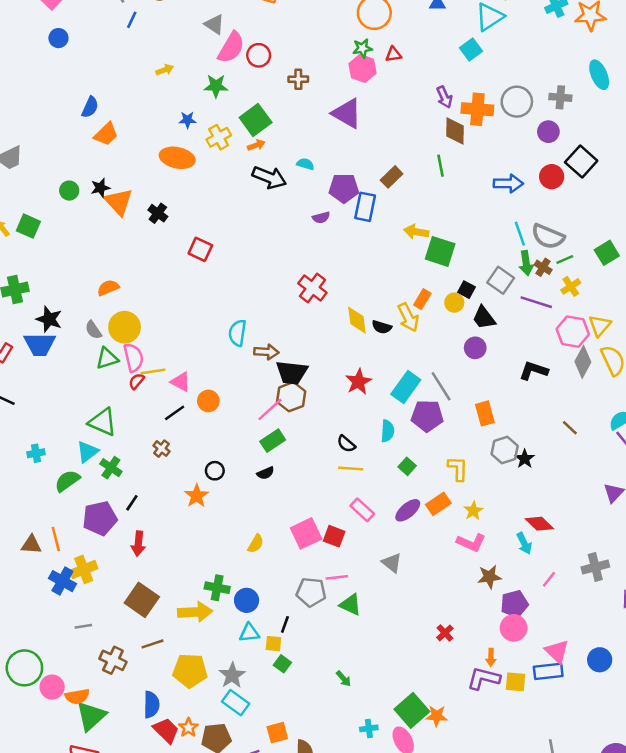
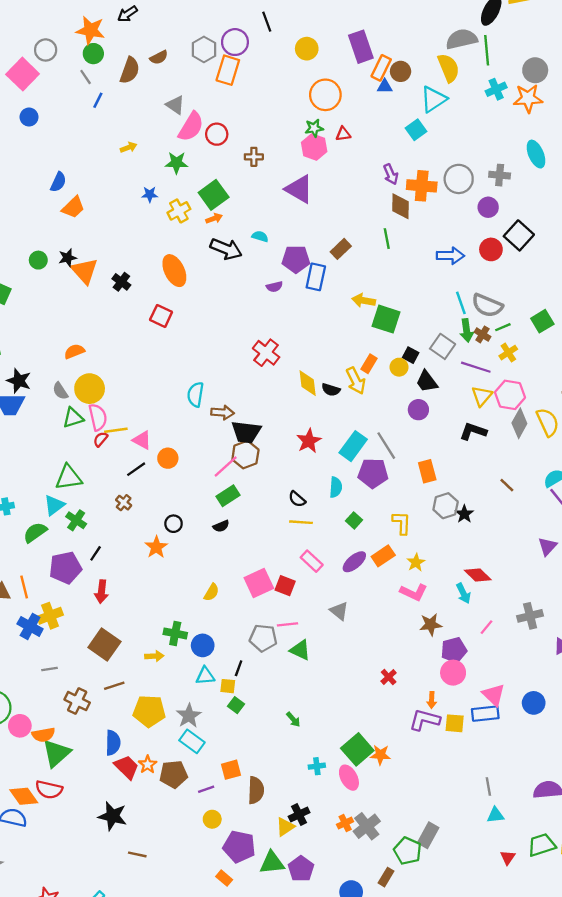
orange ellipse: (177, 158) -> (174, 271), moved, turned 52
yellow triangle: (600, 326) -> (482, 396), moved
green triangle: (103, 422) -> (69, 477), turned -32
yellow arrow: (195, 612) -> (154, 656), size x0.6

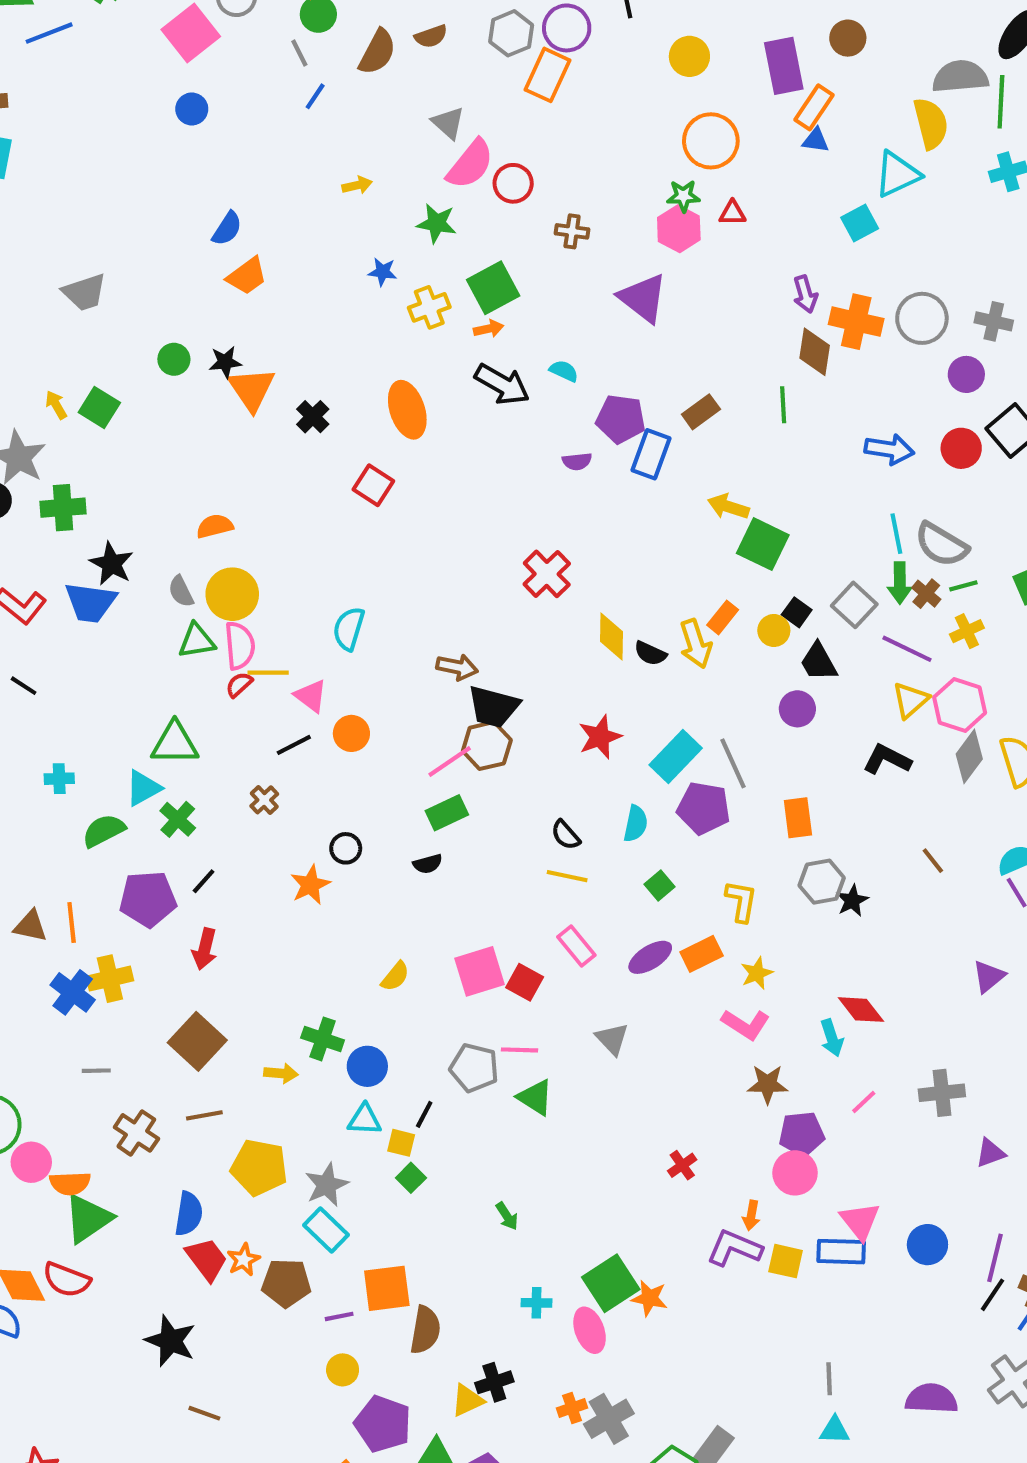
brown circle: (401, 71) -> (848, 38), moved
cyan semicircle: (195, 394) -> (349, 629), moved
orange square: (231, 770) -> (387, 1288), size x1.4

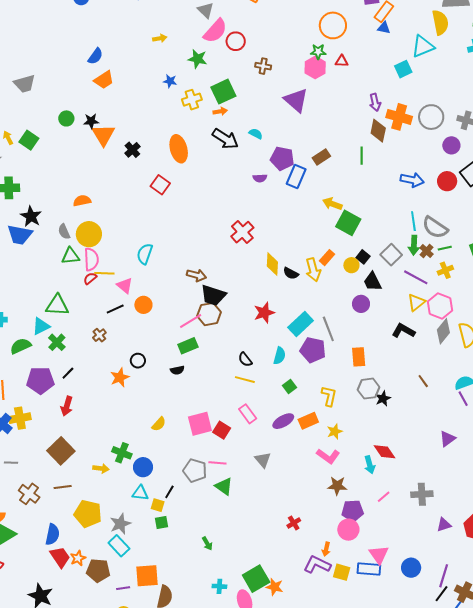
green square: (411, 1178) -> (161, 522), turned 32

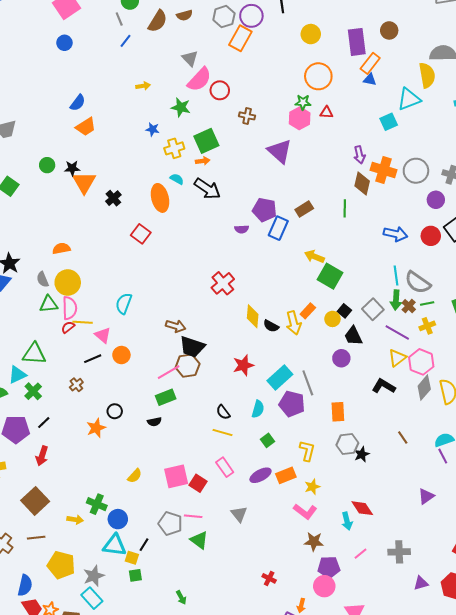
cyan semicircle: (256, 134) -> (177, 179), moved
cyan triangle: (140, 493) -> (115, 545), size x1.4
red cross: (294, 523) -> (269, 578), turned -32

